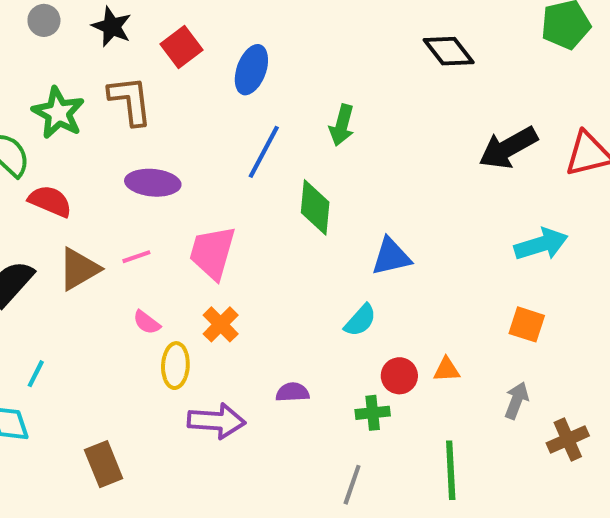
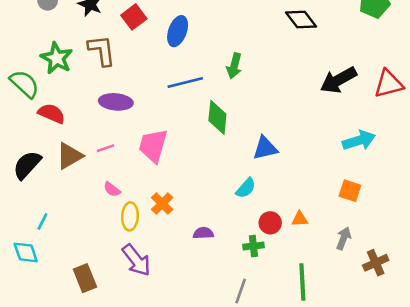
blue line: (264, 152) -> (185, 83), turned 48
orange cross: (221, 324) -> (162, 204), moved
purple arrow: (217, 421) -> (136, 260), moved, turned 48

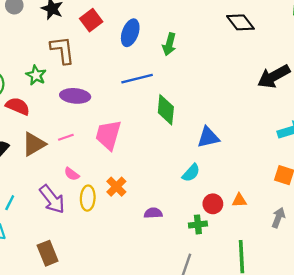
green star: (57, 58) -> (36, 75), moved, size x0.7
green arrow: (234, 66) -> (169, 44), moved
purple arrow: (136, 260) -> (52, 199), moved

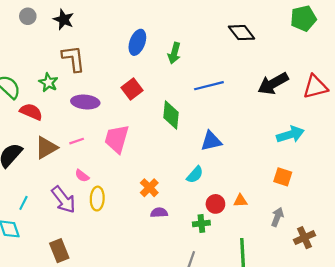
red square: (91, 20) -> (132, 89), moved
blue line: (137, 79) -> (209, 86), moved
orange cross: (116, 187) -> (149, 188), moved

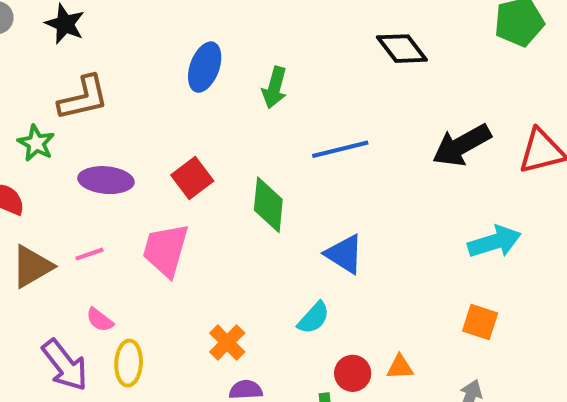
brown L-shape: (73, 59) -> (83, 98), turned 84
red square: (132, 89) -> (192, 178), moved
blue triangle: (211, 141) -> (344, 254), turned 45

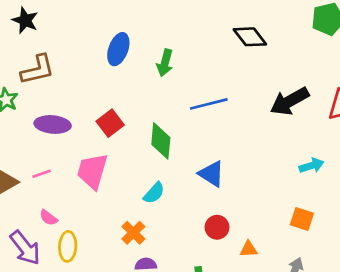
cyan arrow: (494, 242) -> (312, 166), size x0.7
cyan semicircle: (314, 318) -> (154, 193), moved
red circle: (353, 373) -> (217, 227), moved

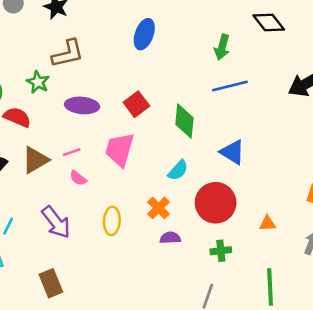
green arrow: (165, 63) -> (222, 47), moved
pink semicircle: (48, 218) -> (78, 178), moved
red circle: (217, 227) -> (216, 203), moved, size x1.8
yellow ellipse: (68, 246) -> (112, 221), moved

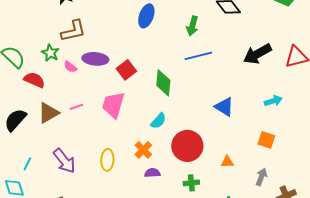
blue ellipse: (144, 34) -> (146, 16), moved
purple ellipse: (82, 105) -> (95, 59), moved
blue triangle: (232, 152) -> (224, 107), moved
pink semicircle: (78, 178) -> (70, 67), moved

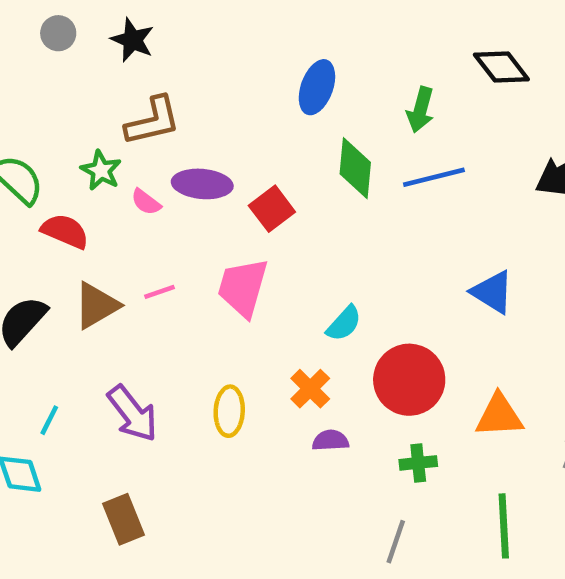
green diamond: (163, 83) -> (355, 168), moved
orange triangle: (227, 162) -> (499, 416), size x1.6

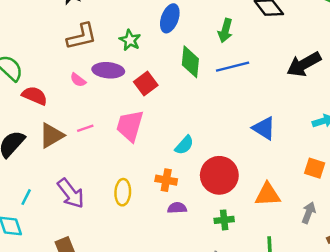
green star: (101, 170) -> (130, 40), moved
orange cross: (310, 389) -> (166, 180), turned -35

